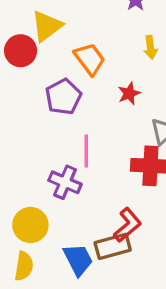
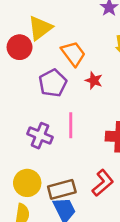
red star: (129, 93) -> (94, 80), moved, turned -30
purple cross: (65, 182) -> (40, 136), moved
brown rectangle: (113, 246) -> (62, 189), moved

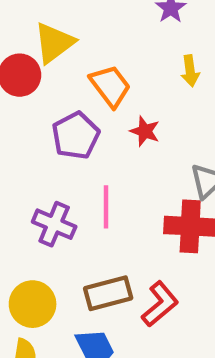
brown rectangle: (62, 189) -> (108, 293), moved

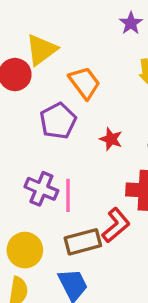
red star: (145, 131) -> (111, 139), moved
pink line: (106, 207) -> (68, 195), moved
red L-shape: (160, 304) -> (116, 225), moved

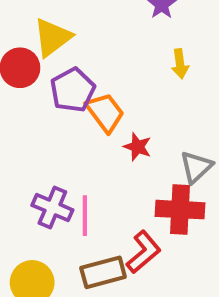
orange trapezoid: (84, 83) -> (105, 112), moved
purple pentagon: (58, 121) -> (73, 90), moved

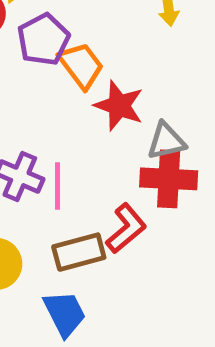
red star: (137, 147) -> (119, 106), size x1.5
gray triangle: (196, 167) -> (166, 141), moved, turned 30

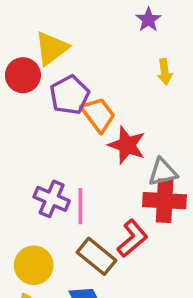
brown rectangle: (79, 252) -> (96, 256), turned 54

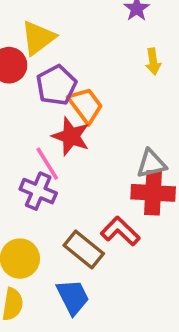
red star: (127, 145) -> (71, 136), moved
pink line: (80, 206) -> (47, 164), moved, turned -32
red L-shape: (132, 238) -> (120, 231), turned -96

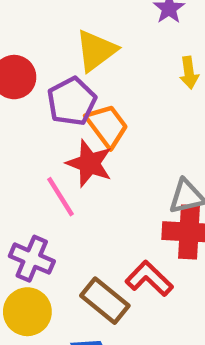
yellow triangle: (38, 38) -> (96, 51), moved
purple cross: (38, 191) -> (32, 259), moved

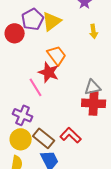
purple pentagon: (72, 101) -> (33, 19), moved
red L-shape: (149, 279) -> (71, 135), moved
brown rectangle: (105, 301) -> (44, 138), moved

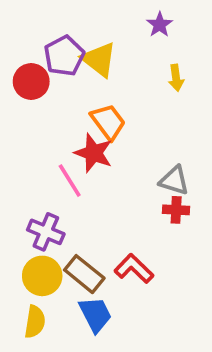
yellow triangle: (52, 21) -> (99, 59), turned -45
gray triangle: (93, 87) -> (174, 181), turned 30
red cross: (94, 103) -> (176, 210), size x0.6

